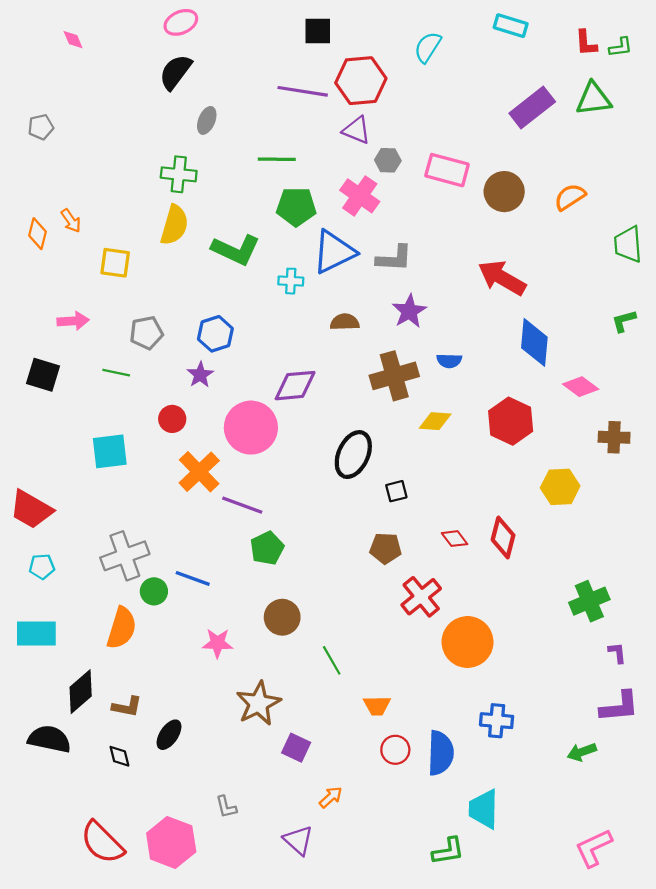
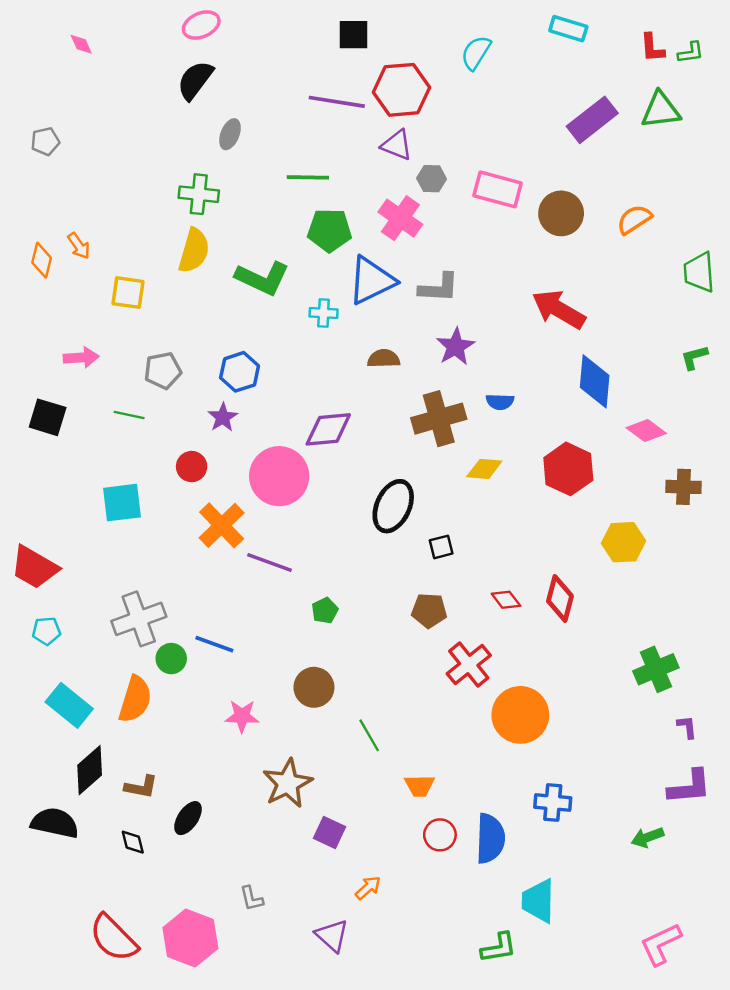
green pentagon: (267, 548) -> (325, 611), moved, size x0.7
cyan rectangle: (36, 633) -> (69, 705), moved, turned 39

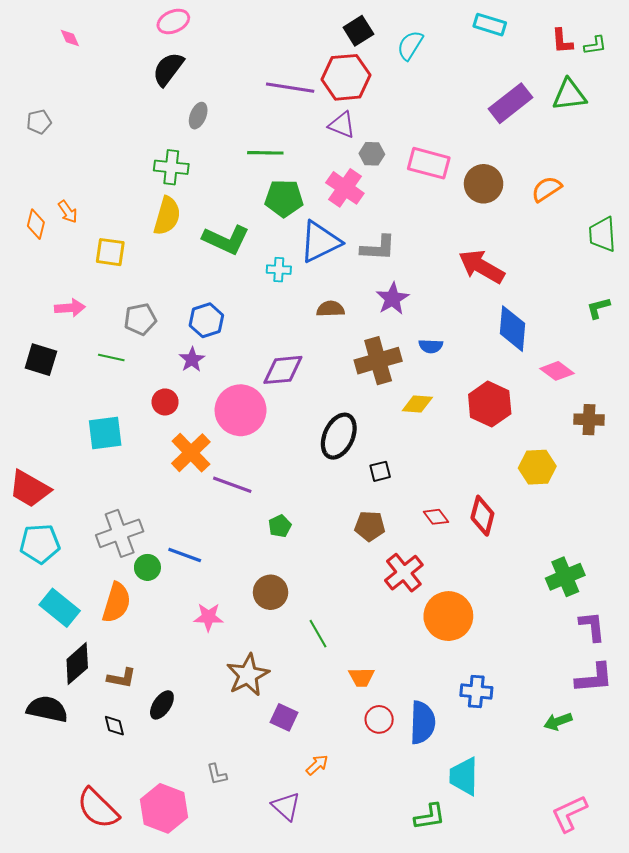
black square: (354, 35) -> (358, 31), moved, turned -32
cyan pentagon: (46, 631) -> (40, 544), size x1.6
purple L-shape: (687, 727) -> (592, 626), size x1.5

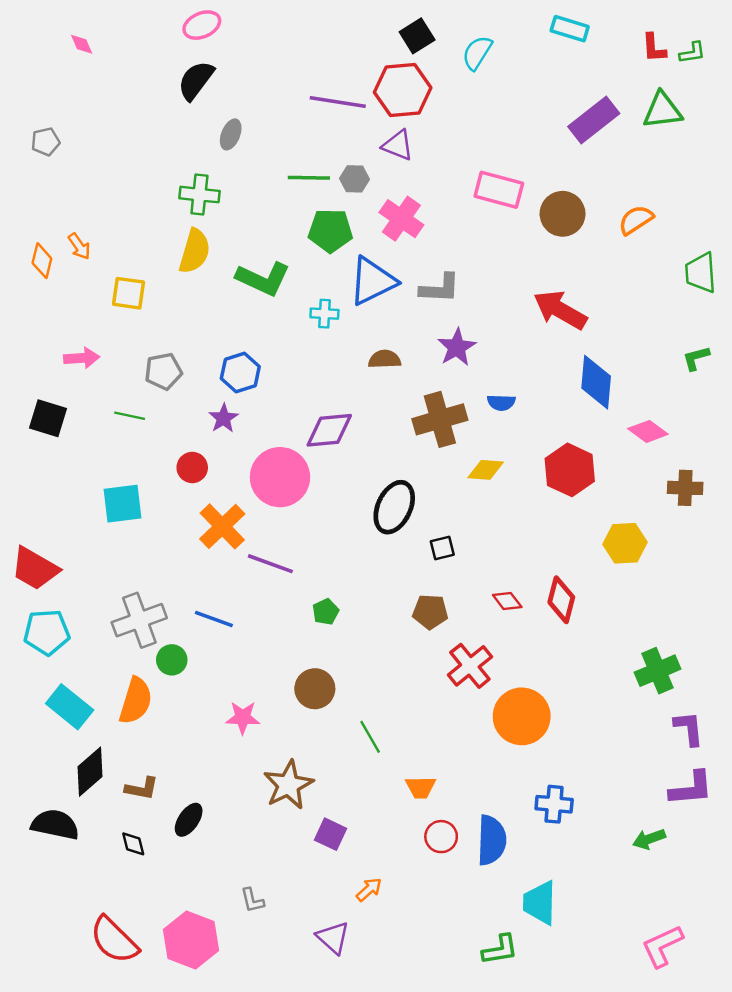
gray hexagon: (372, 154) -> (355, 179), moved
blue line: (185, 555) -> (214, 619), moved

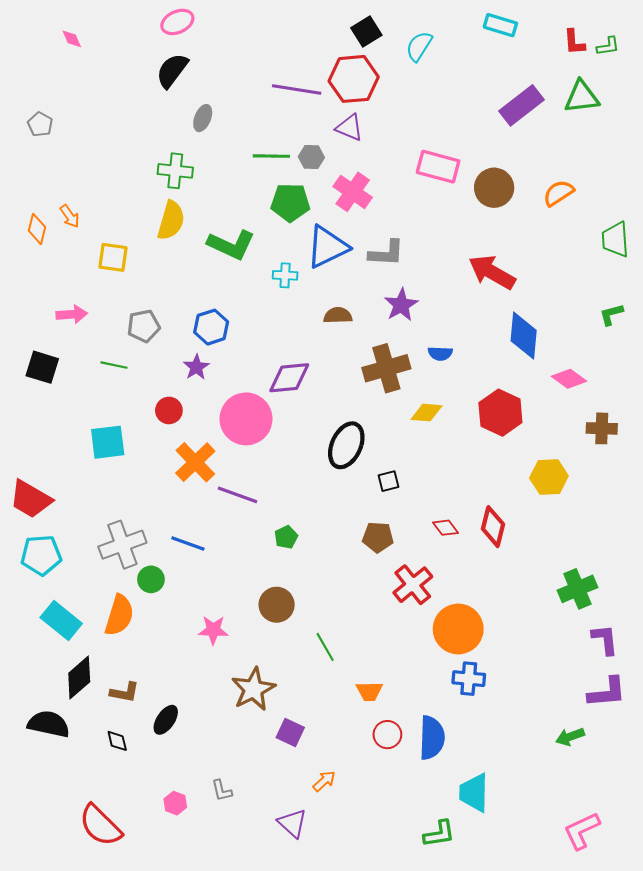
gray pentagon: (46, 142) -> (40, 124), turned -30
blue cross: (554, 804) -> (469, 679), moved
pink hexagon: (191, 940) -> (175, 803), moved, size x0.5

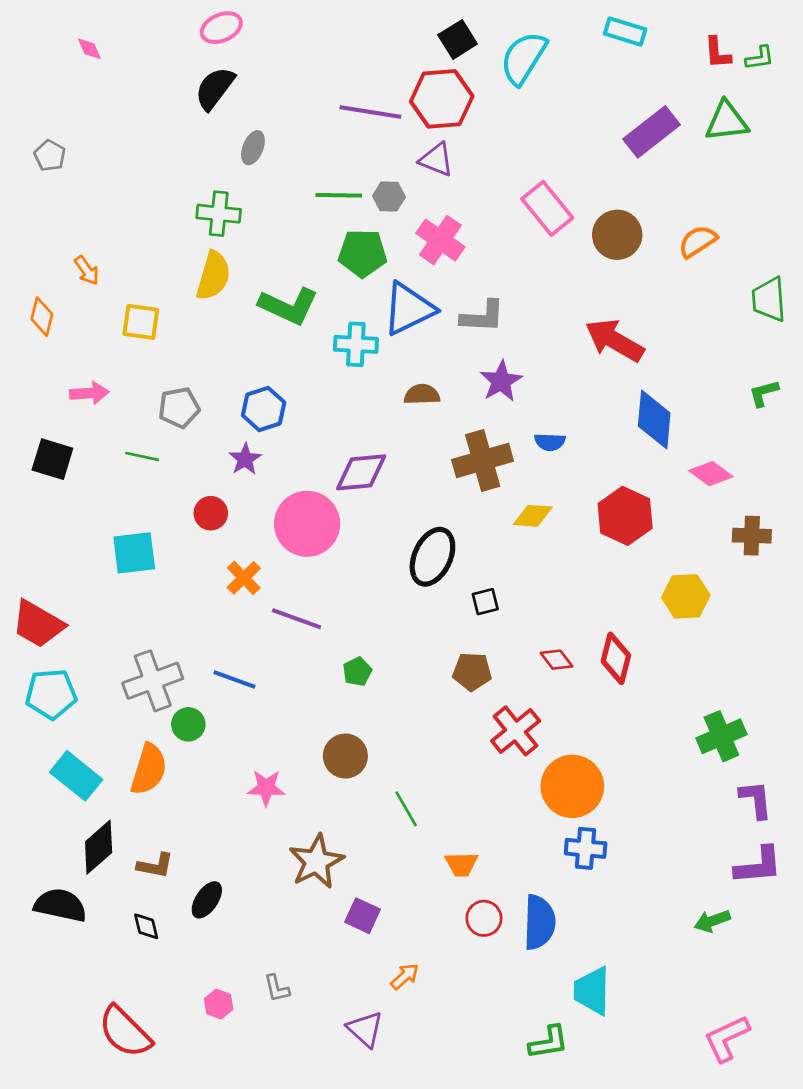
cyan semicircle: (419, 46) -> (524, 58), size x1.4
pink rectangle: (438, 167) -> (547, 208), turned 36
orange diamond: (37, 229) -> (42, 317), moved
cyan cross: (285, 275) -> (356, 344), size x1.4
orange cross: (195, 462) -> (244, 578), size x0.7

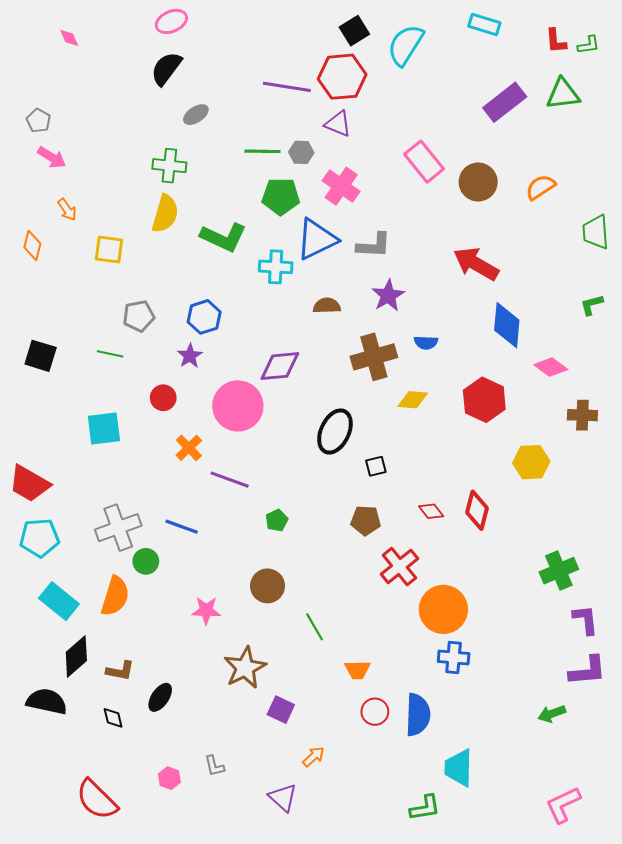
gray ellipse: (253, 148) -> (196, 115), turned 35
pink arrow: (89, 393) -> (52, 157), moved, turned 36

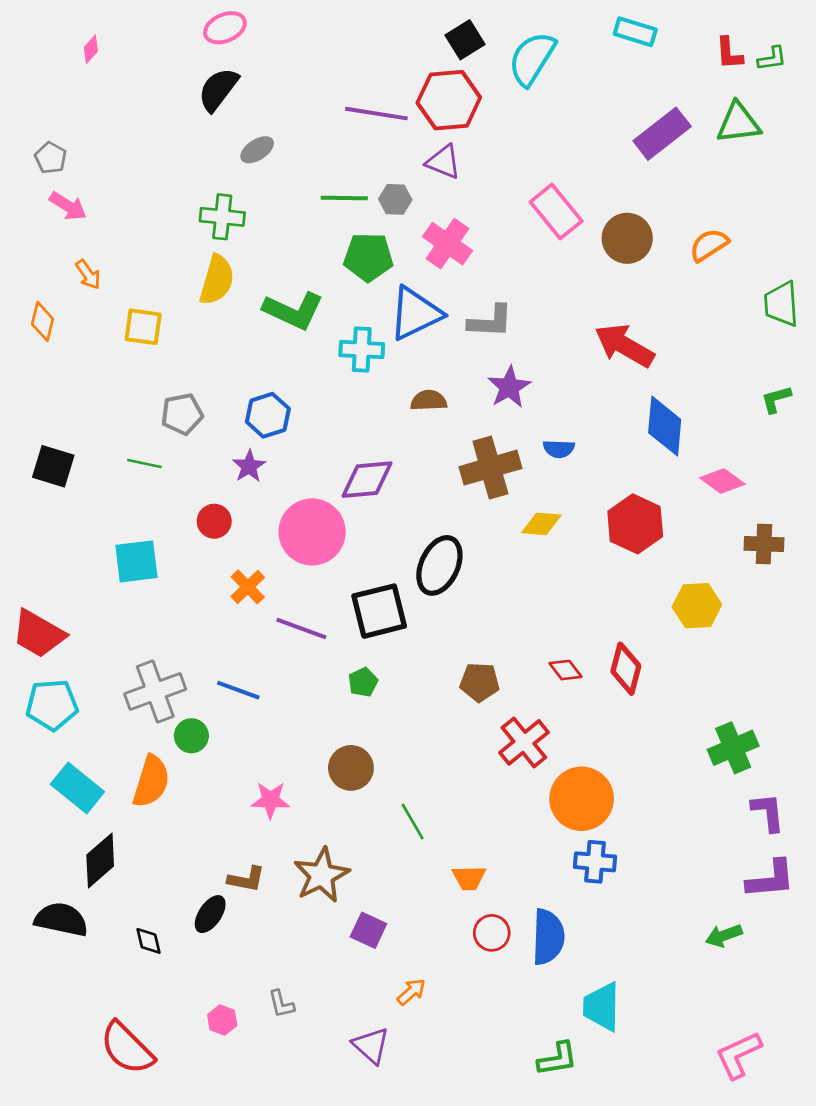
pink diamond: (69, 38) -> (91, 49), turned 65
black square: (376, 466) -> (379, 611), moved, size x2.0
brown L-shape: (120, 671) -> (246, 879), moved

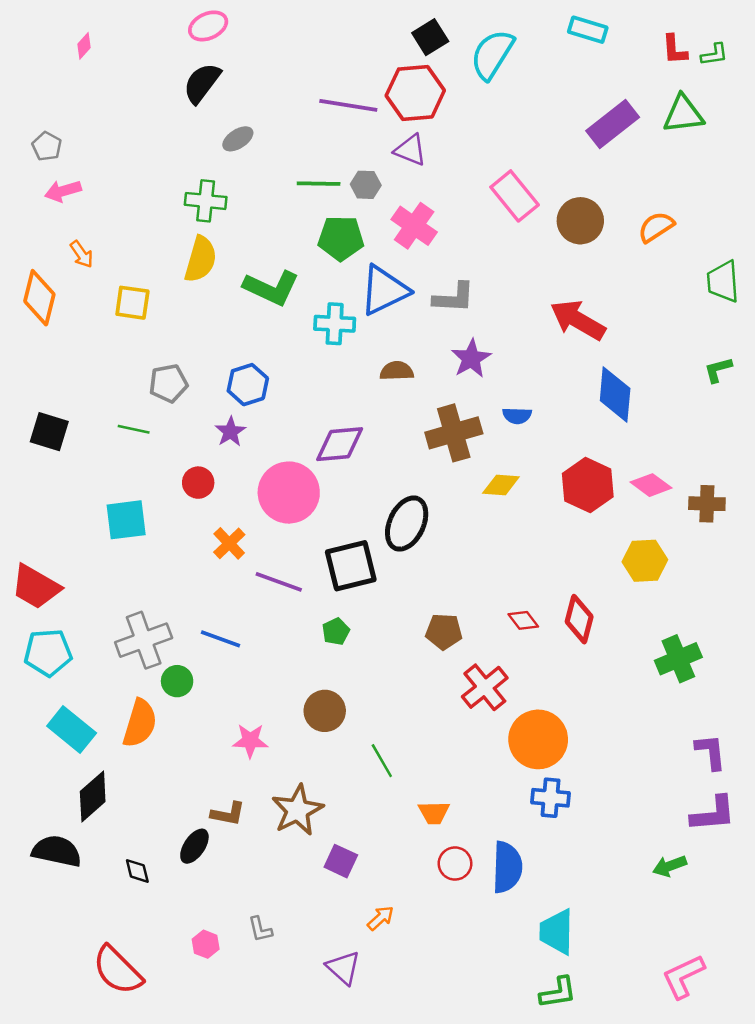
pink arrow: (68, 206) -> (63, 191), turned 132
orange diamond: (43, 321) -> (39, 298), size x1.5
pink diamond: (722, 481) -> (651, 485), moved
green cross: (733, 748) -> (678, 659), moved
green L-shape: (557, 1059) -> (558, 993), moved

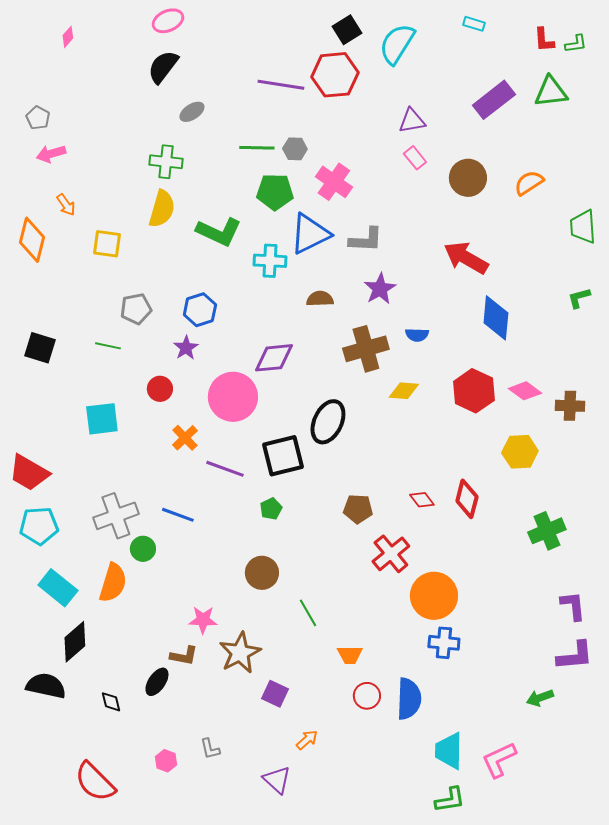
cyan rectangle: (588, 30) -> (474, 24), size x0.7
purple triangle: (410, 150) -> (412, 121), moved, turned -32
pink rectangle: (515, 196) -> (415, 158), size x0.6
pink star: (250, 741) -> (203, 620), moved
pink L-shape: (683, 976) -> (499, 760), moved

